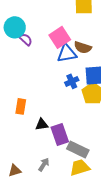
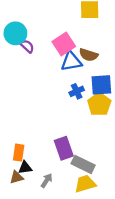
orange rectangle: (21, 106) -> (19, 153), moved
black triangle: (42, 124) -> (25, 168), moved
brown triangle: (15, 171) -> (16, 177), moved

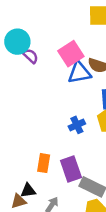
blue cross: (77, 91) -> (77, 125), moved
orange rectangle: (19, 153) -> (44, 163), moved

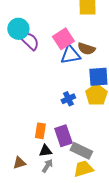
purple semicircle: (30, 56) -> (29, 41), size x1.5
black triangle: (28, 190) -> (45, 151), moved

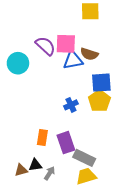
cyan circle: (18, 29) -> (18, 63), moved
pink square: (63, 39) -> (66, 44), turned 35
purple semicircle: (29, 41) -> (45, 46), moved
black triangle: (45, 151) -> (35, 165), moved

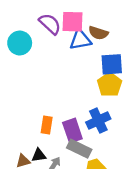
blue cross: (71, 105) -> (98, 121), moved, size x1.5
gray rectangle: (84, 158) -> (79, 149), moved

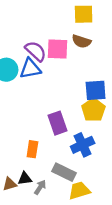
brown semicircle: (98, 33) -> (81, 41), moved
blue triangle: (80, 40) -> (30, 69), moved
purple rectangle: (72, 131) -> (57, 123), moved

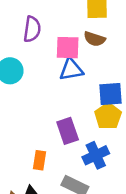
purple semicircle: (36, 51) -> (32, 29), moved, turned 55
blue triangle: (30, 69) -> (71, 70), moved

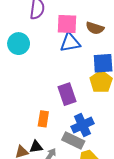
brown semicircle: (95, 39) -> (95, 28), moved
blue cross: (96, 155) -> (82, 125), moved

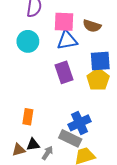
cyan circle: (19, 44) -> (28, 41), moved
purple rectangle: (67, 94) -> (64, 72), moved
orange rectangle: (43, 119) -> (28, 117), moved

